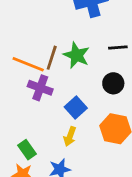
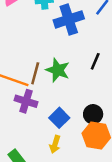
black line: (118, 48) -> (95, 61), turned -60
black circle: (113, 83) -> (93, 114), moved

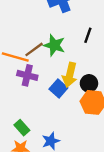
brown line: (35, 73) -> (34, 49), turned 42
yellow arrow: (55, 144) -> (70, 75), moved, size x1.5

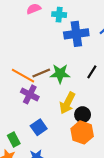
green star: (54, 45) -> (60, 74), turned -30
blue square: (58, 89) -> (39, 127), moved

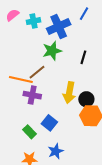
cyan cross: (59, 15) -> (34, 21), moved
green star: (60, 74) -> (52, 51), moved
green rectangle: (14, 139) -> (30, 132), moved

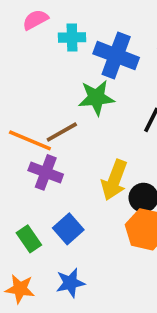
blue cross: (59, 27) -> (116, 56), turned 35

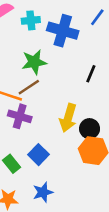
green star: (96, 98) -> (34, 62), moved

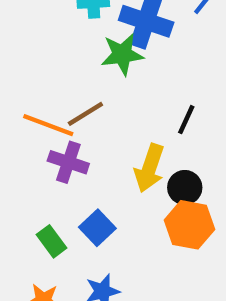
green star: (34, 62) -> (122, 54), moved
black line: (91, 74) -> (186, 120), moved

